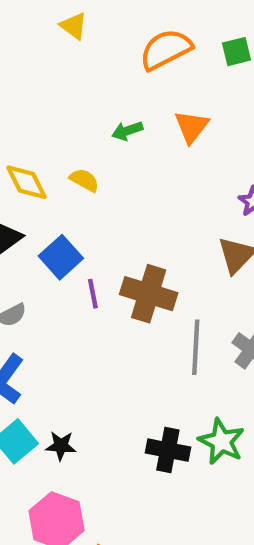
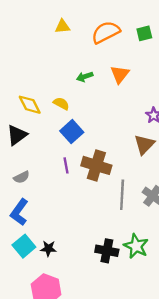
yellow triangle: (74, 26) -> (62, 26), moved, turned -42
blue square: (61, 257) -> (72, 132), moved

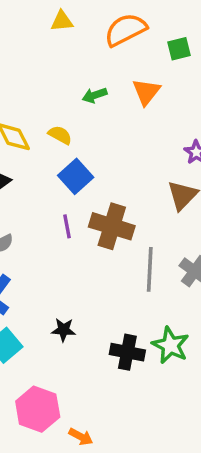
green square: (144, 33) -> (179, 49), moved
black star: (48, 248) -> (64, 330), moved

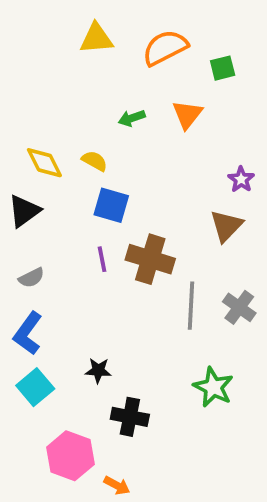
yellow triangle: (62, 21) -> (96, 38), size x1.4
blue square: (76, 176) -> (111, 205), turned -32
black cross: (127, 352) -> (130, 417), moved

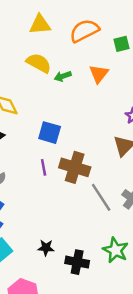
yellow semicircle: (95, 161) -> (39, 63), moved, size x1.5
gray line: (191, 306) -> (101, 197), turned -36
black star: (98, 370) -> (46, 248), moved
black cross: (130, 417) -> (77, 262), moved

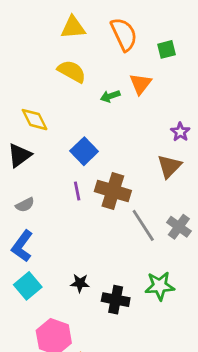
orange semicircle: (84, 31) -> (124, 34), turned 92
green arrow: (63, 76) -> (110, 96), moved
blue square: (50, 133) -> (84, 151), turned 30
green star: (116, 250) -> (160, 286), turned -30

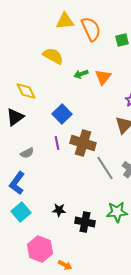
yellow triangle: (73, 27) -> (65, 21), moved
orange triangle: (140, 84) -> (103, 77), moved
gray semicircle: (25, 205) -> (27, 153), moved

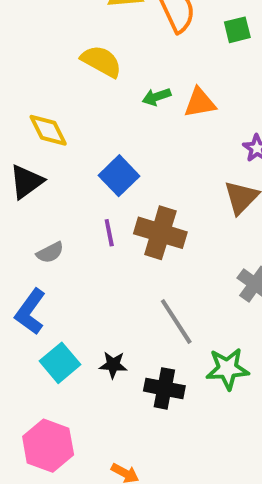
orange triangle: (103, 77) -> (200, 103), turned 42
gray line: (105, 168) -> (176, 321), moved
cyan square: (21, 212) -> (60, 363), moved
pink hexagon: (40, 249) -> (48, 446), moved

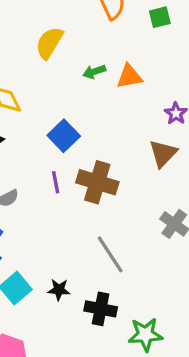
yellow semicircle: (101, 61) -> (49, 43), turned -88
green star: (227, 369) -> (145, 335), moved

